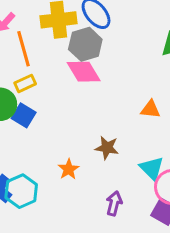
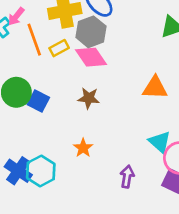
yellow rectangle: (25, 83) -> (59, 48), moved
orange triangle: (150, 109) -> (155, 88), size x1.4
brown star: (107, 148) -> (89, 98), moved

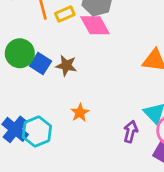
brown star: (89, 98) -> (66, 66), moved
purple arrow: (127, 177) -> (131, 132), moved

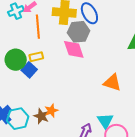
yellow rectangle: (65, 14) -> (36, 57), moved
brown star: (66, 66) -> (41, 116), moved

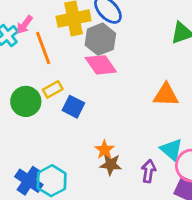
blue square: (29, 70) -> (73, 107), moved
orange star: (51, 111) -> (105, 150), moved
brown star: (41, 116) -> (111, 165), moved

